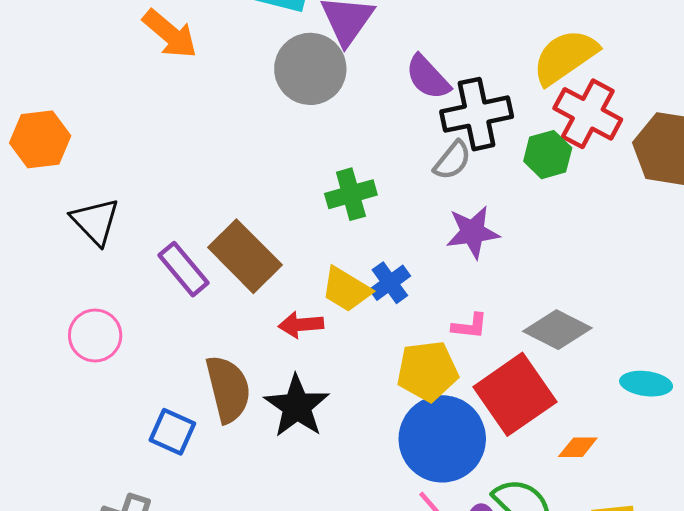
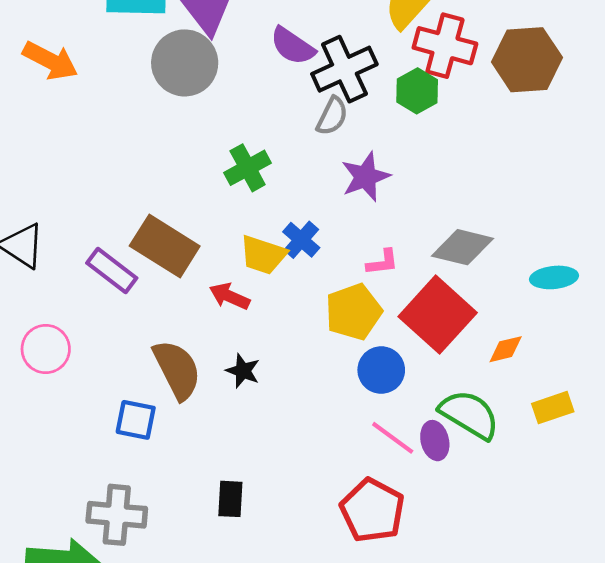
red arrow: (301, 325) -> (230, 296), turned 42
black star: (297, 406) -> (243, 371), size x0.6
blue circle: (442, 439) -> (381, 370), size x0.6

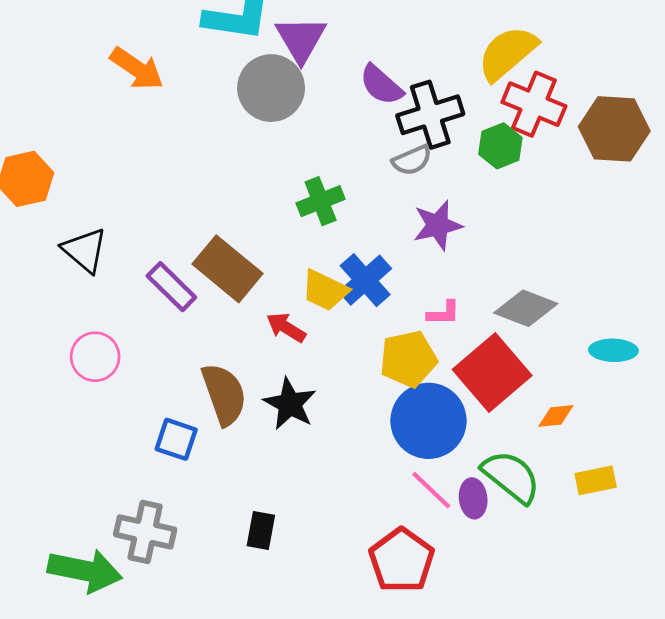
gray semicircle: (332, 116) -> (412, 160), turned 33
blue cross: (301, 240) -> (365, 280), size x1.4
blue circle: (381, 370) -> (428, 421), size x1.6
black star: (243, 371) -> (290, 404), size x1.5

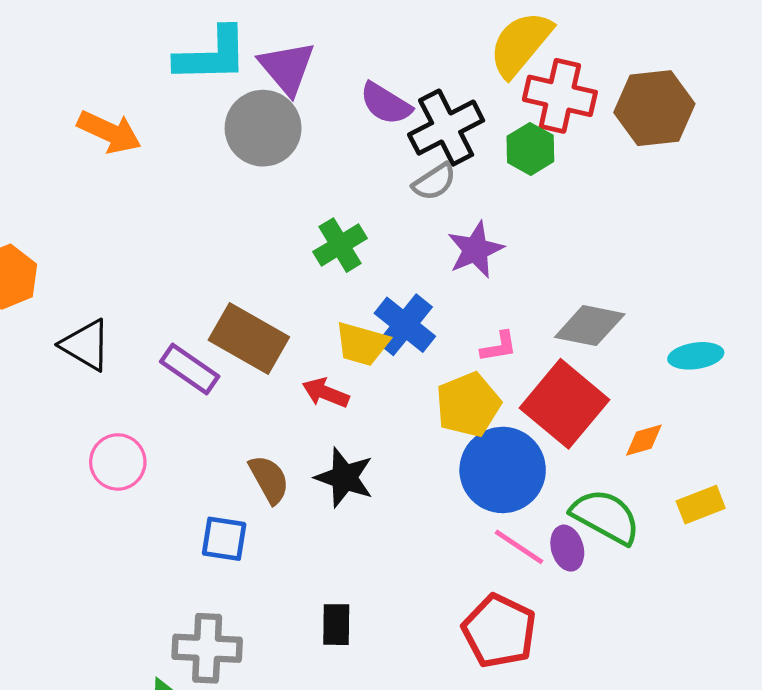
brown semicircle: (224, 394) -> (269, 479), size x0.7

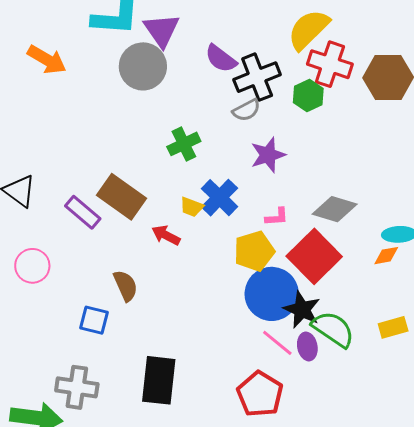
yellow trapezoid: (362, 344) -> (192, 207), size x0.7
orange diamond: (644, 440) -> (386, 256), moved
black star: (344, 478) -> (302, 310), moved
black rectangle: (336, 625) -> (159, 380), size x1.8

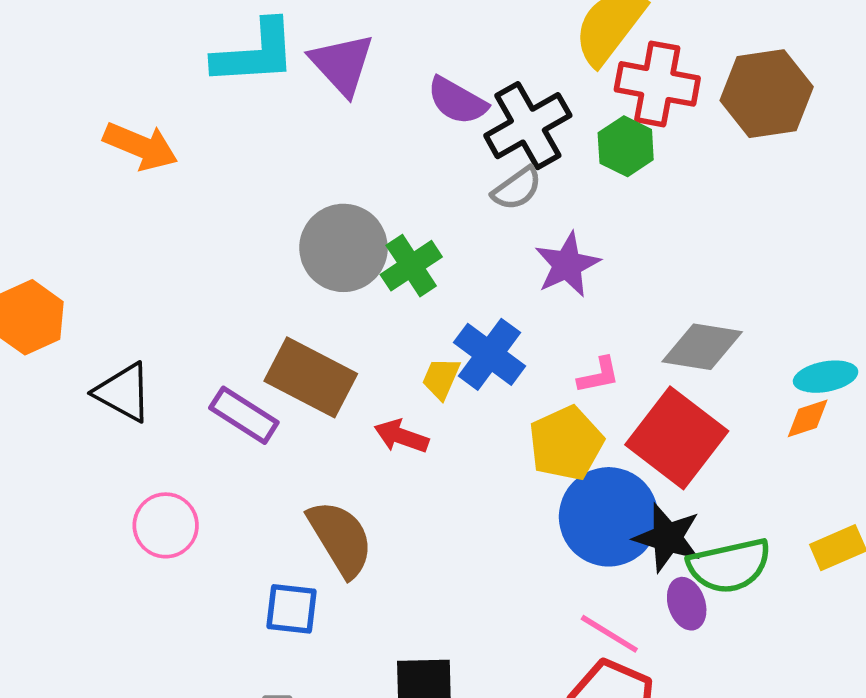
gray circle: (143, 66) -> (344, 248), moved
yellow trapezoid: (192, 207) -> (441, 378), turned 100
brown semicircle: (126, 286) -> (340, 538), size x1.4
green semicircle: (333, 329) -> (729, 566), turned 141
pink line: (277, 343) -> (609, 634), moved

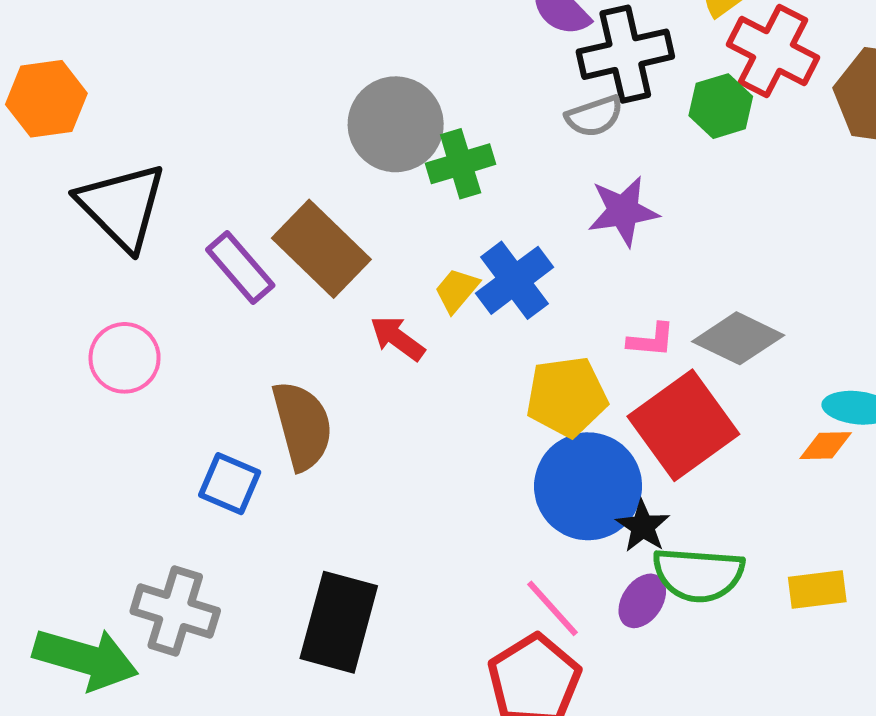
pink L-shape: (599, 375) -> (651, 340), moved
black triangle: (123, 392) -> (122, 206), size x1.4
black star: (667, 538) -> (643, 526), size x0.7
purple ellipse: (687, 604) -> (642, 601), turned 36

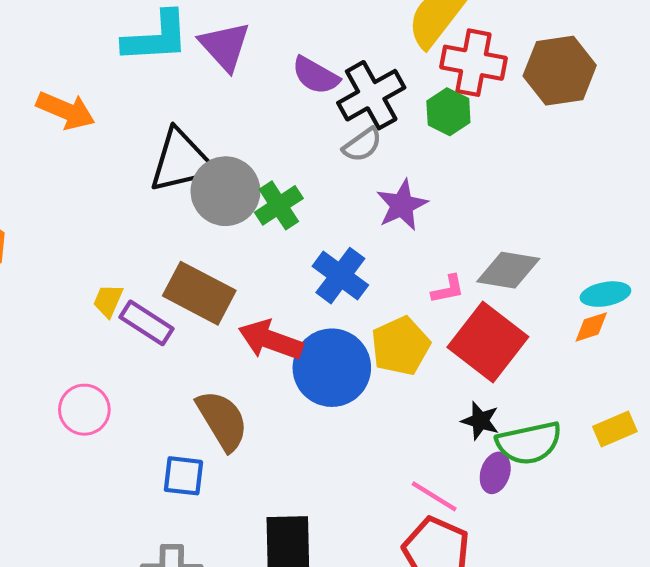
black triangle: (122, 206) -> (181, 161), moved, turned -42
yellow trapezoid: (457, 290) -> (108, 301), moved
red arrow: (397, 338) -> (271, 340), size x1.5
blue circle: (588, 486) -> (332, 368), moved

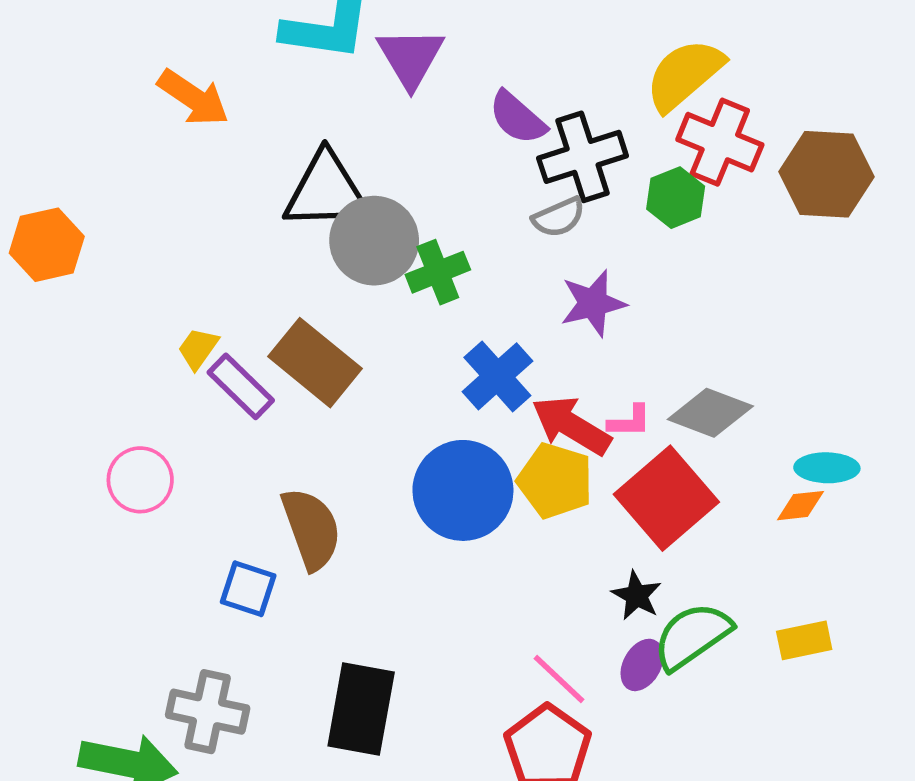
red arrow: (271, 340) -> (571, 425), moved
yellow pentagon: (400, 346) -> (555, 481), turned 30
green semicircle: (529, 443) -> (692, 636), turned 146

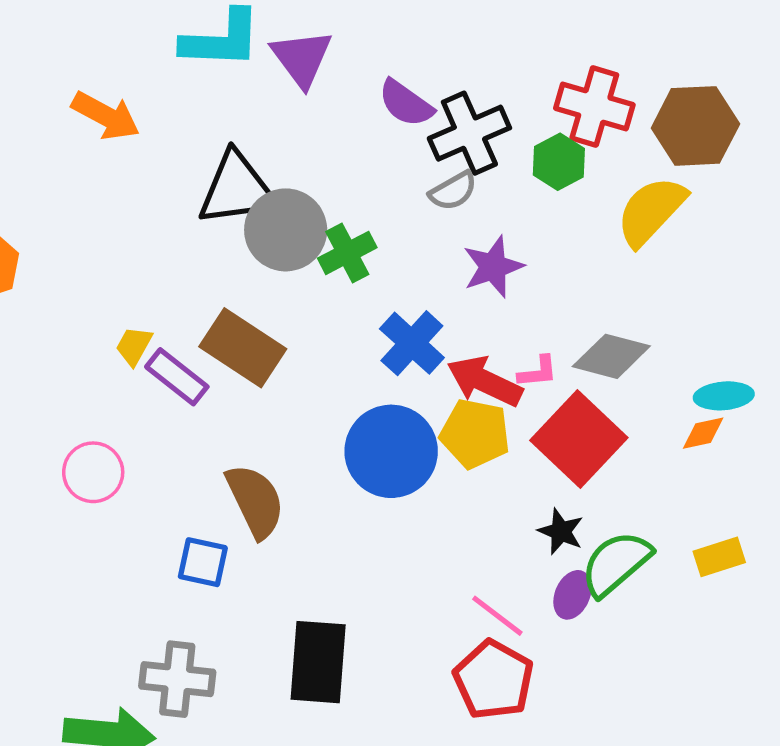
yellow semicircle: (684, 75) -> (651, 211), moved

